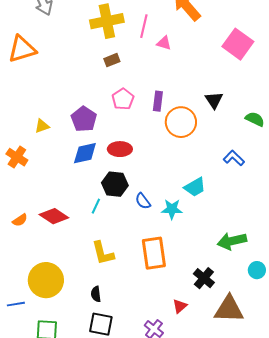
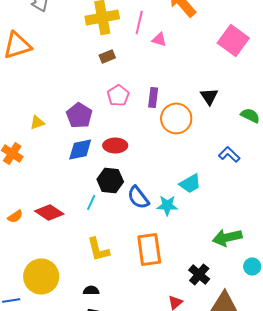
blue semicircle: (143, 201) -> (138, 197), size x1.4
black semicircle: (96, 294) -> (91, 290), turned 98

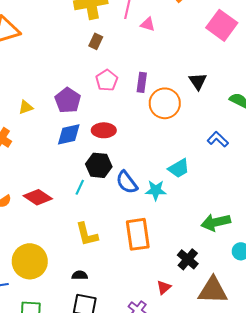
brown rectangle: (107, 56) -> (96, 41), turned -42

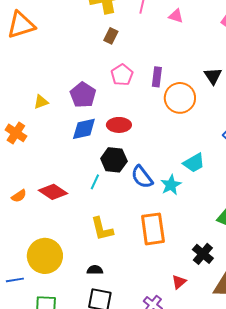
pink triangle: (148, 24) -> (176, 16), moved
cyan star: (156, 190) -> (171, 185), turned -30

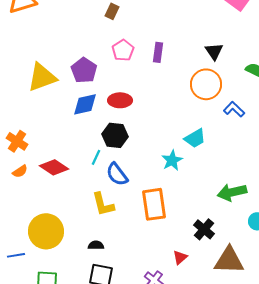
orange circle: (180, 98) -> (206, 84), moved
yellow triangle: (41, 102) -> (42, 77), size x2.0
orange cross: (16, 133) -> (17, 141), moved
blue semicircle: (142, 177) -> (117, 174), moved

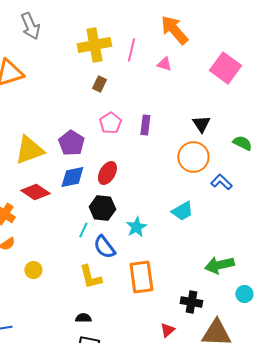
red ellipse: (120, 100) -> (107, 173), turned -60
cyan star: (172, 160) -> (136, 227), moved
red diamond: (54, 167) -> (35, 192), moved
black cross: (204, 229) -> (191, 302), turned -30
yellow circle: (46, 231) -> (33, 270), moved, size x0.5

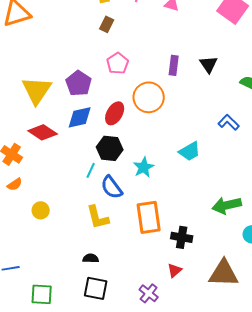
purple rectangle: (145, 125) -> (174, 65), moved
yellow triangle: (29, 150) -> (37, 90), turned -36
orange circle: (193, 157) -> (149, 97), moved
black cross: (191, 302) -> (182, 237), moved

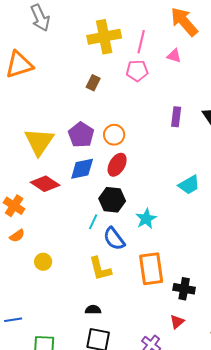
brown rectangle: (107, 24) -> (93, 83), moved
pink pentagon: (118, 63) -> (137, 71), moved, turned 30
orange circle: (149, 97) -> (114, 135), moved, size x0.7
cyan trapezoid: (190, 151) -> (189, 185), moved

